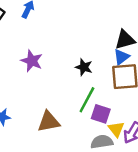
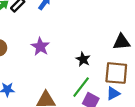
blue triangle: (122, 57) -> (113, 93), moved

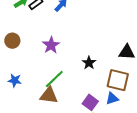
green line: (81, 87) -> (54, 79), moved

